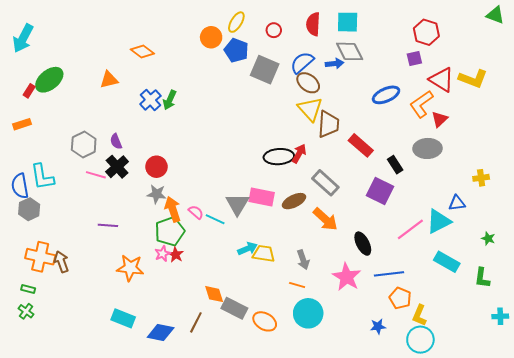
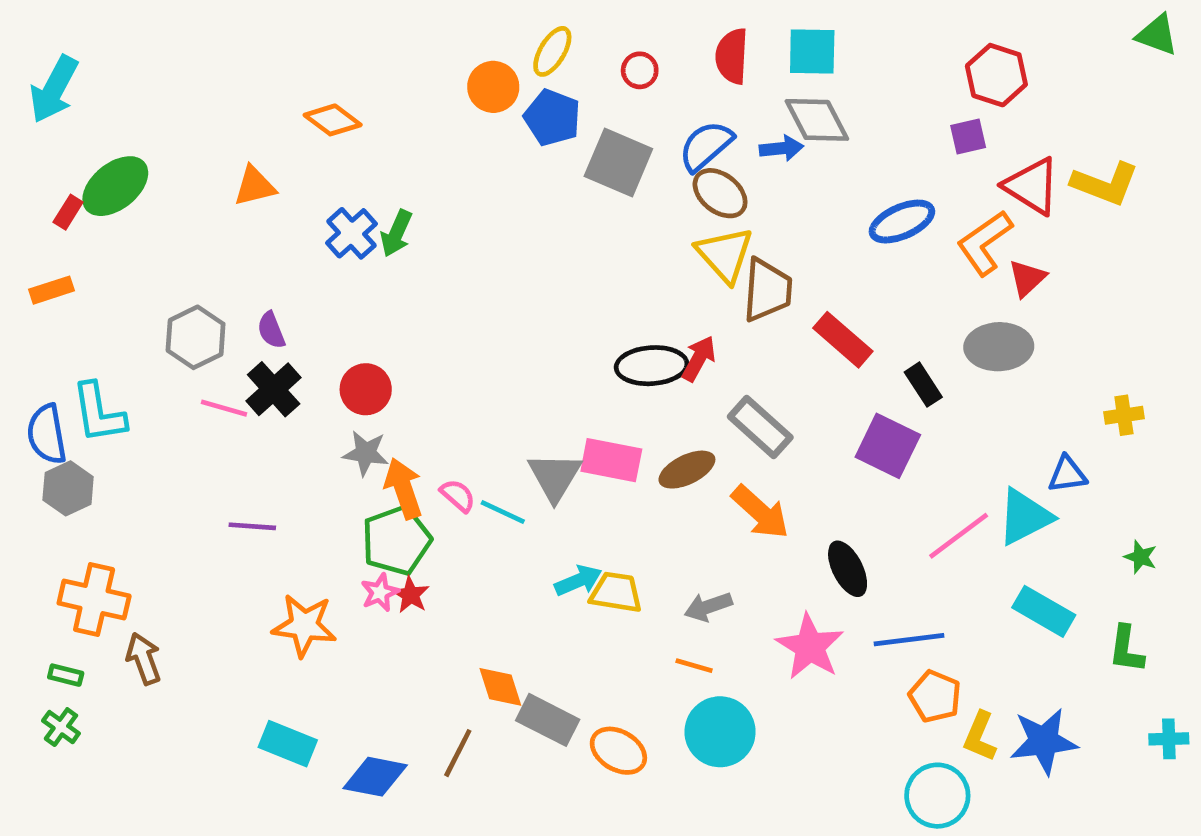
gray arrow: (303, 260) -> (708, 607), turned 90
brown arrow: (61, 262) -> (144, 659), moved
blue star: (378, 326) -> (1044, 741), moved, size x1.8
cyan circle: (420, 340) -> (937, 796), moved

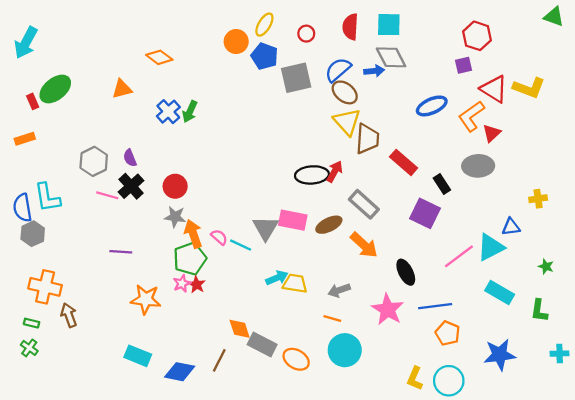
gray square: (618, 162) -> (296, 78), turned -36
red rectangle: (68, 212) -> (33, 101), turned -56
yellow L-shape: (980, 737) -> (415, 378), moved

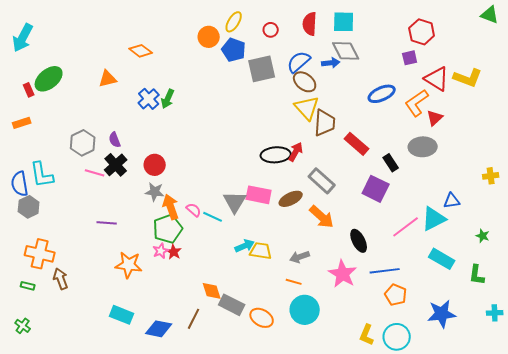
yellow cross: (538, 199) -> (491, 176), moved
green cross: (29, 348) -> (23, 326), moved

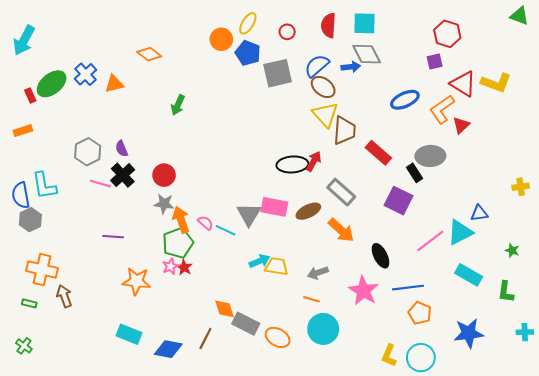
blue cross: (149, 99) -> (86, 74), moved
gray ellipse: (423, 147) -> (430, 156), moved

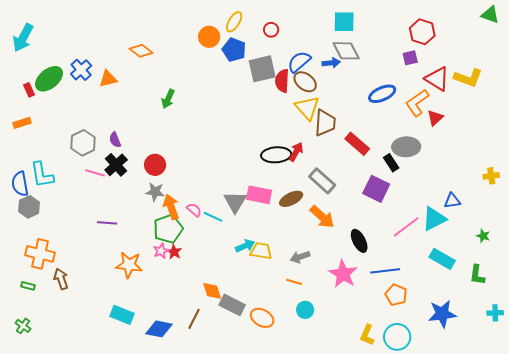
red semicircle: (328, 25) -> (282, 81), moved
cyan circle: (323, 329) -> (305, 310), size x0.6

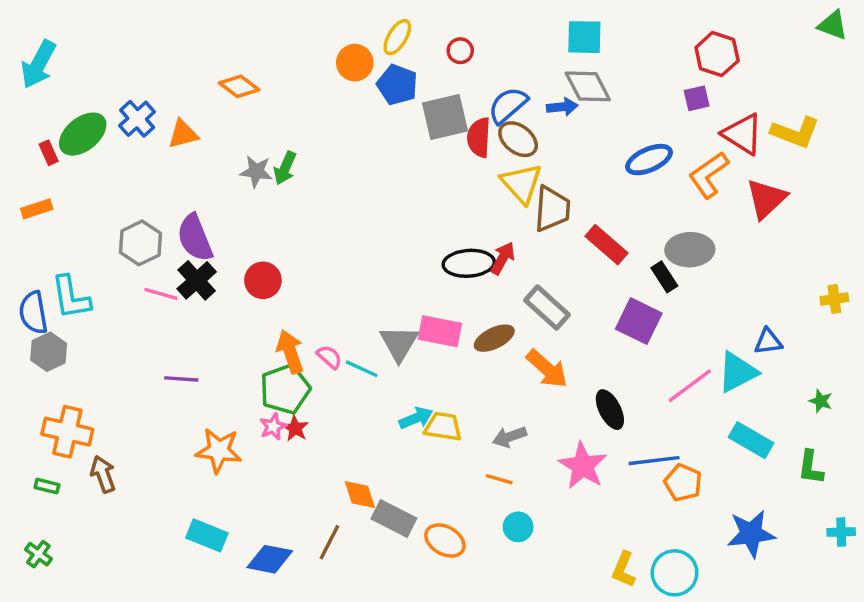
red triangle: (435, 118) -> (766, 199), moved, size x1.5
purple semicircle: (115, 140) -> (195, 238), size x1.8
gray star: (155, 192) -> (256, 171), moved
orange pentagon: (396, 295) -> (683, 483), moved

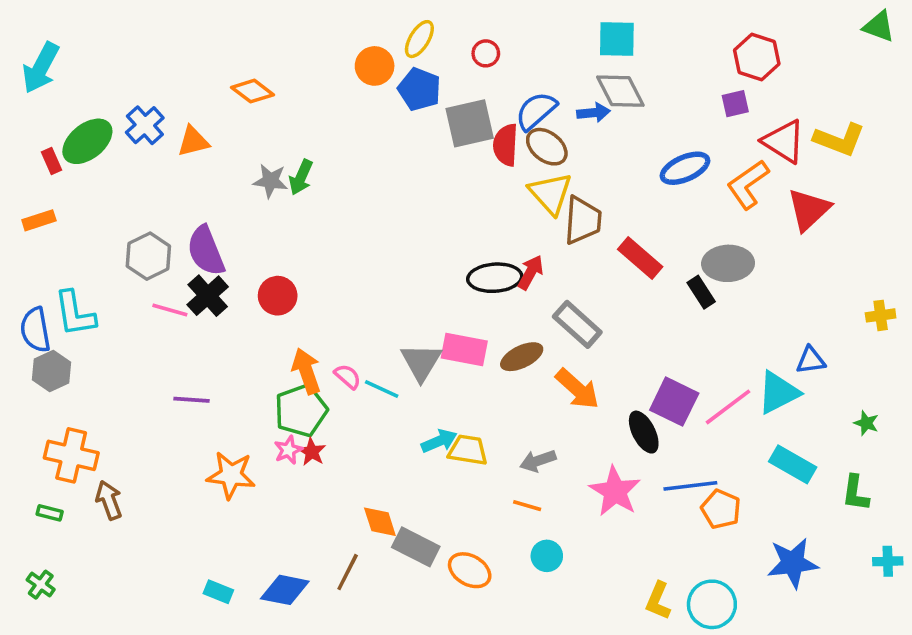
purple square: (639, 321) -> (674, 402), moved
cyan rectangle: (207, 535) -> (218, 592), moved, size x0.7

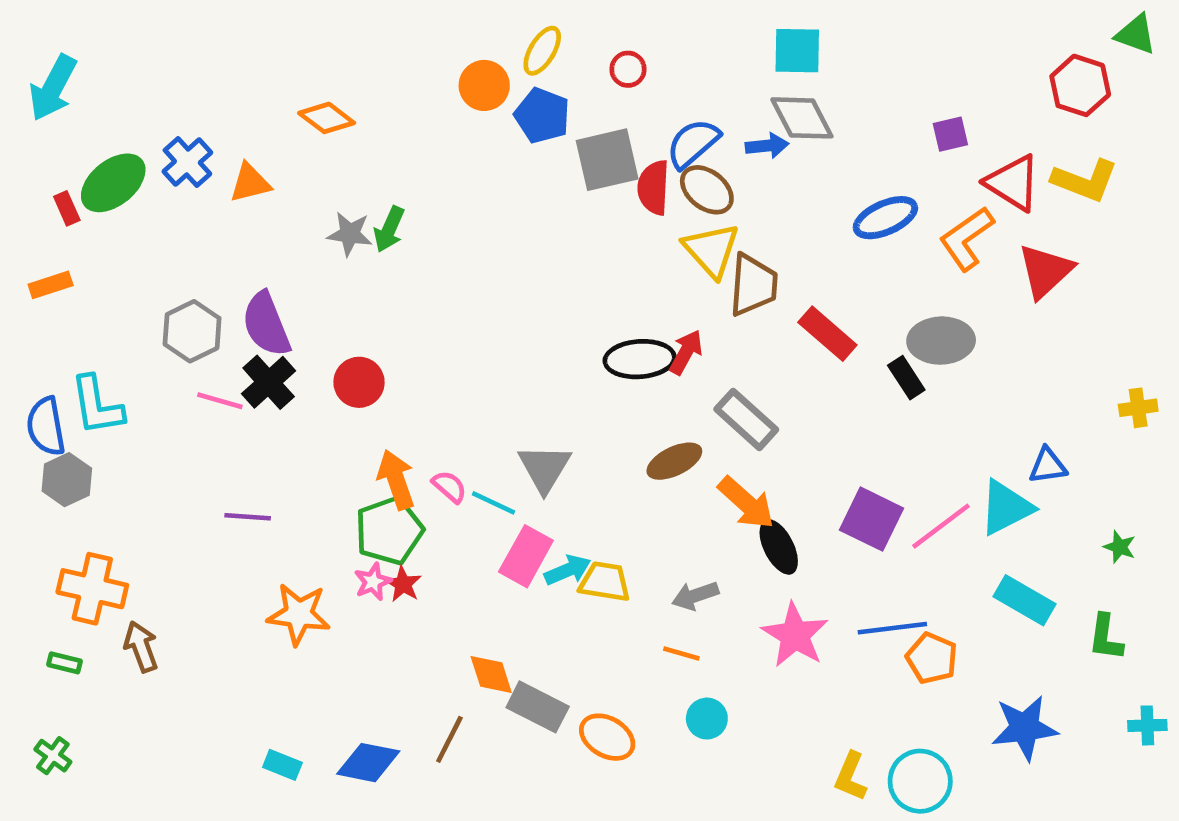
red hexagon: (757, 57) -> (1080, 85), moved
pink rectangle: (464, 349) -> (526, 556), moved, turned -72
black ellipse: (644, 432) -> (779, 547), moved

